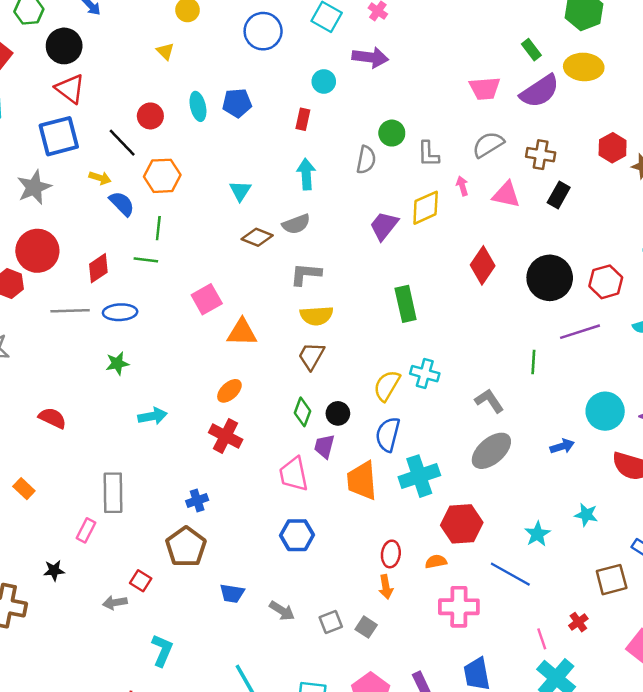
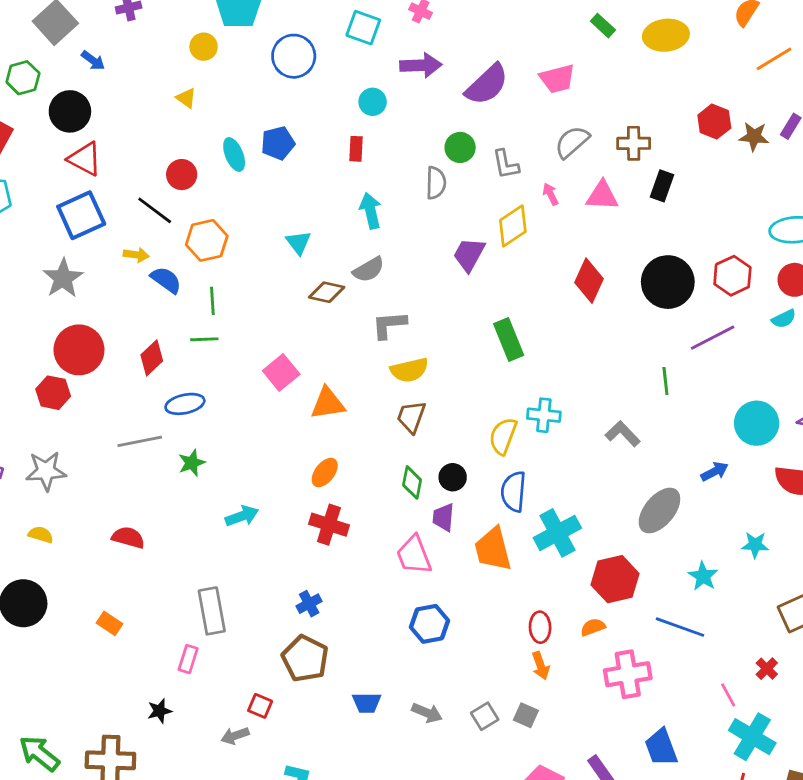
purple semicircle: (540, 91) -> (487, 85), moved
gray line: (70, 311) -> (140, 441), moved
gray ellipse: (491, 451) -> (659, 510), moved

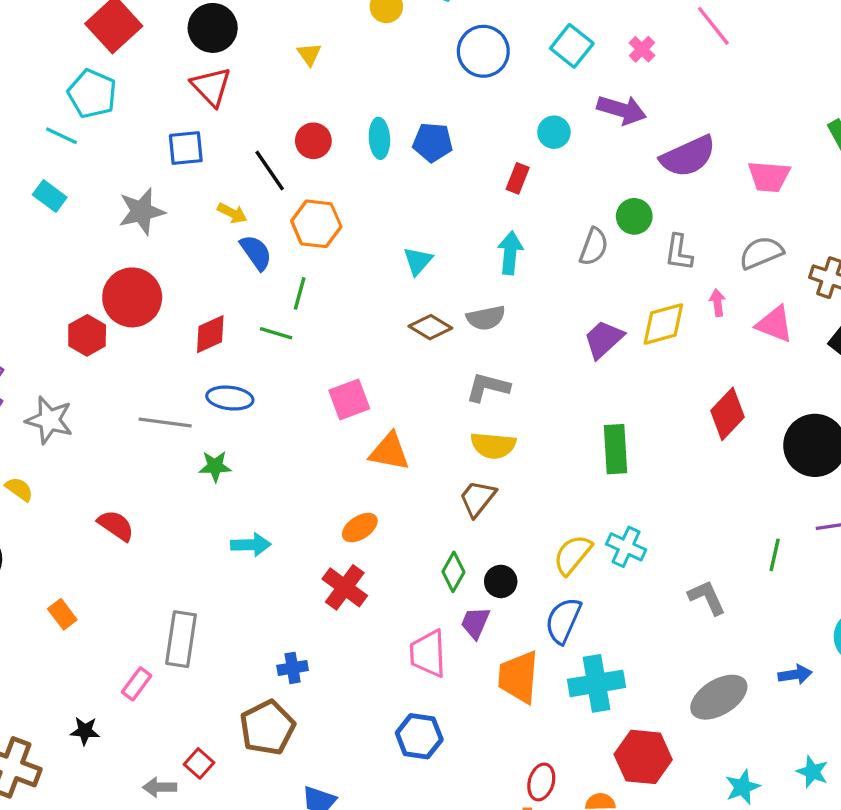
yellow triangle: (186, 98) -> (309, 54), moved
blue square: (81, 215) -> (186, 148), size x0.7

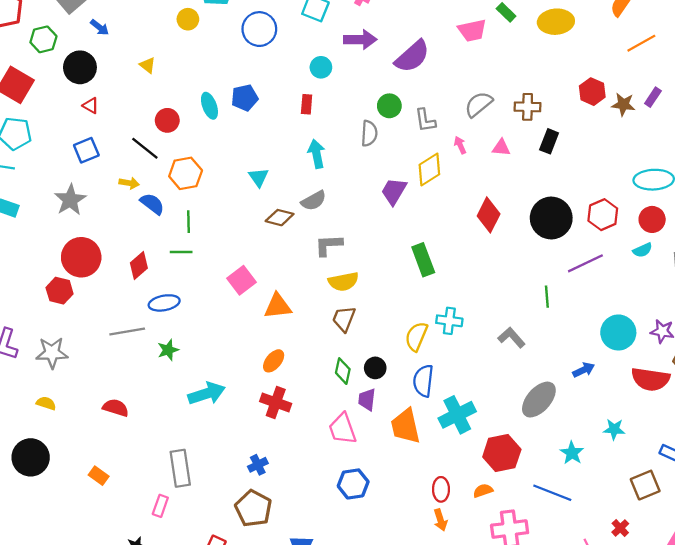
red triangle: (211, 87) -> (91, 106), size x0.6
pink trapezoid: (769, 177) -> (472, 30), moved
pink triangle: (775, 324) -> (501, 148), size x0.7
cyan arrow: (251, 545) -> (207, 393), size x1.4

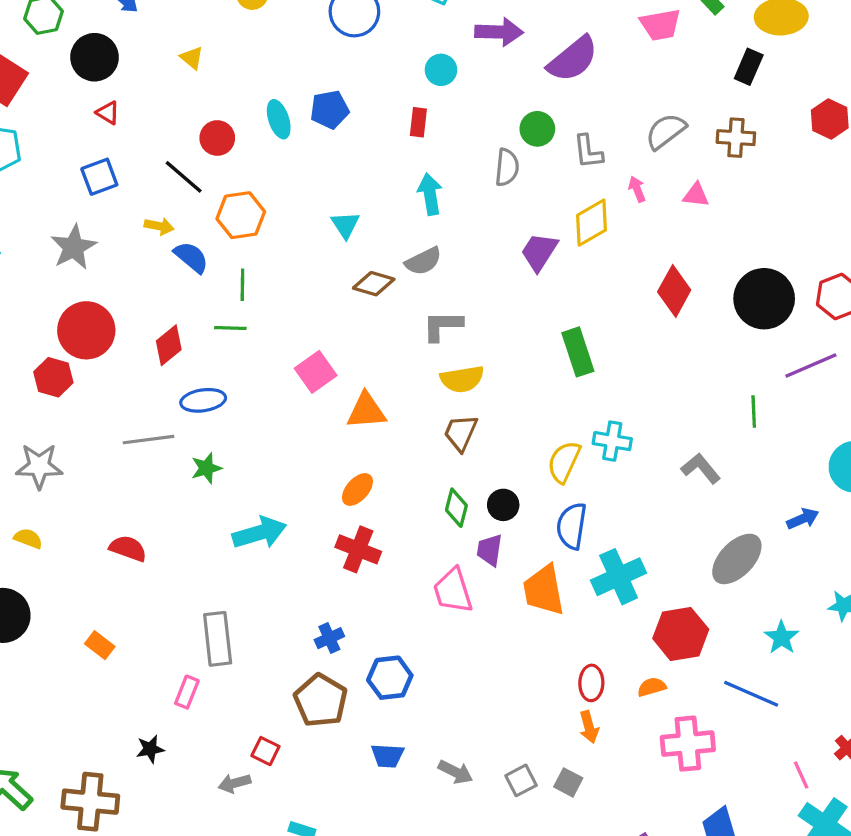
black rectangle: (549, 141) -> (749, 67), moved
blue hexagon: (353, 484) -> (390, 678), moved

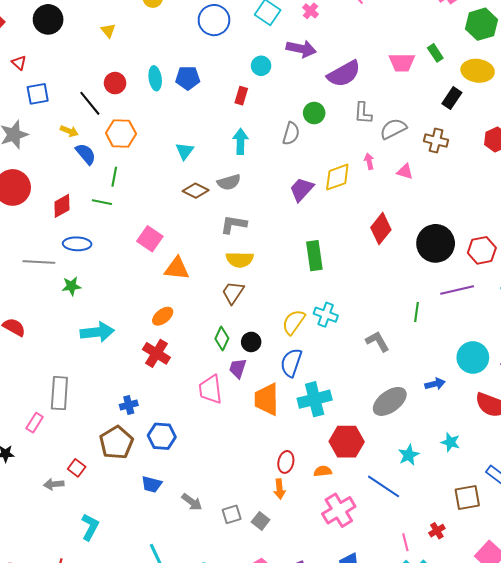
red triangle: (108, 113) -> (19, 63), moved
gray L-shape: (588, 152) -> (363, 113), moved
pink square: (316, 372) -> (150, 239), turned -30
pink cross: (688, 744) -> (339, 510), turned -36

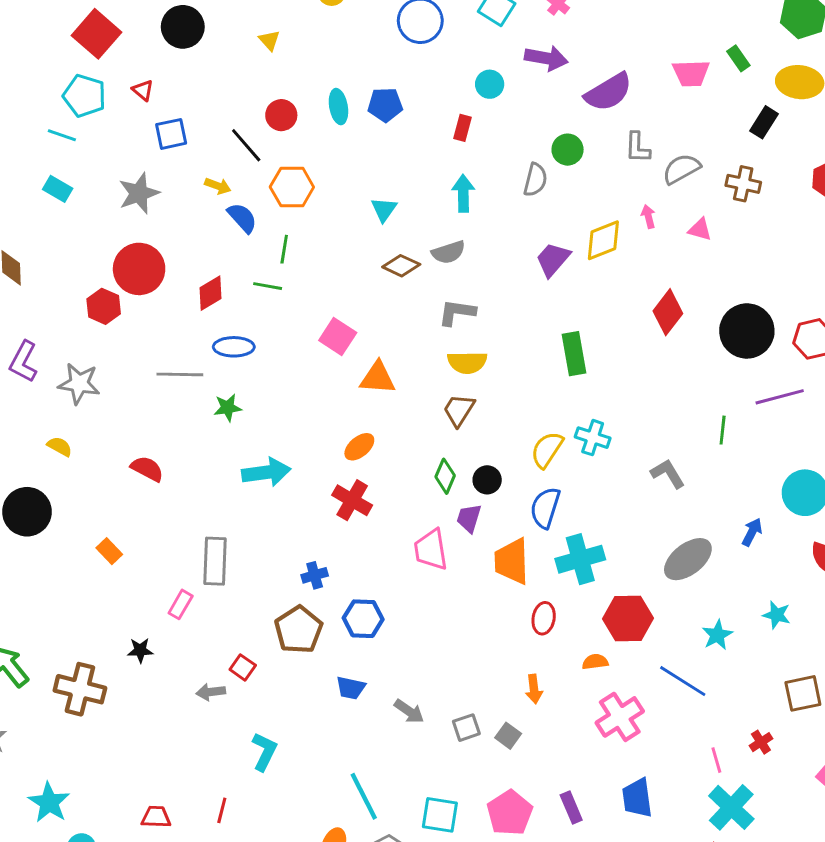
blue arrow: (435, 384) -> (752, 532), turned -48
red ellipse: (286, 462) -> (544, 618), moved

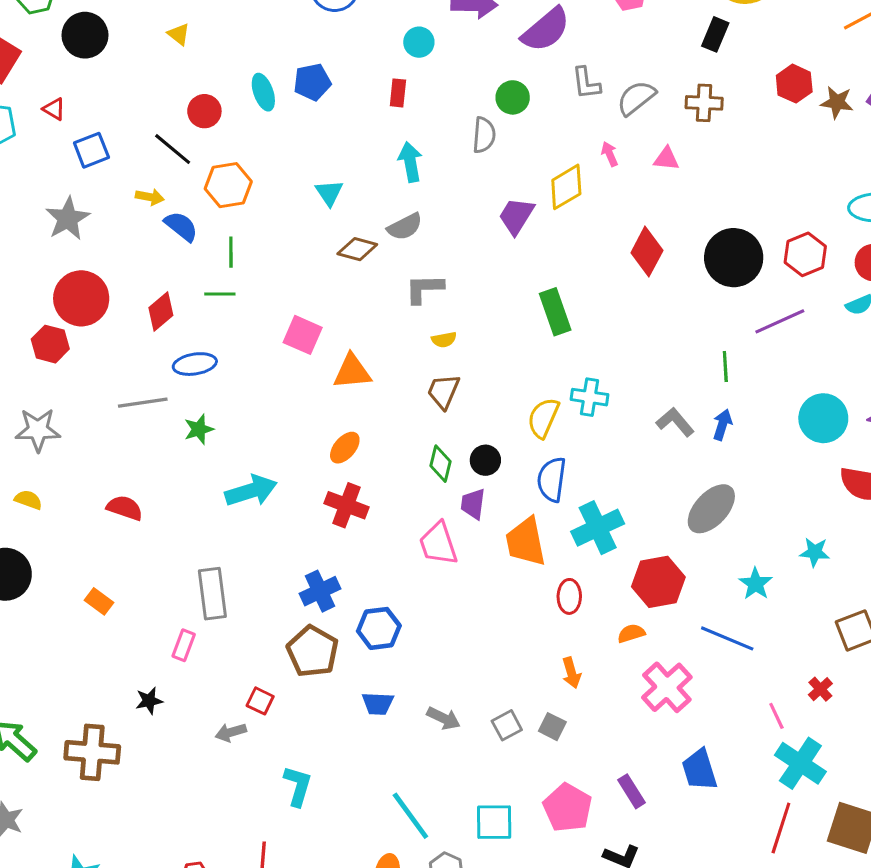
yellow semicircle: (467, 362) -> (444, 340), size x0.6
blue arrow: (752, 532) -> (722, 425), moved
blue cross: (315, 575) -> (320, 591), size x1.4

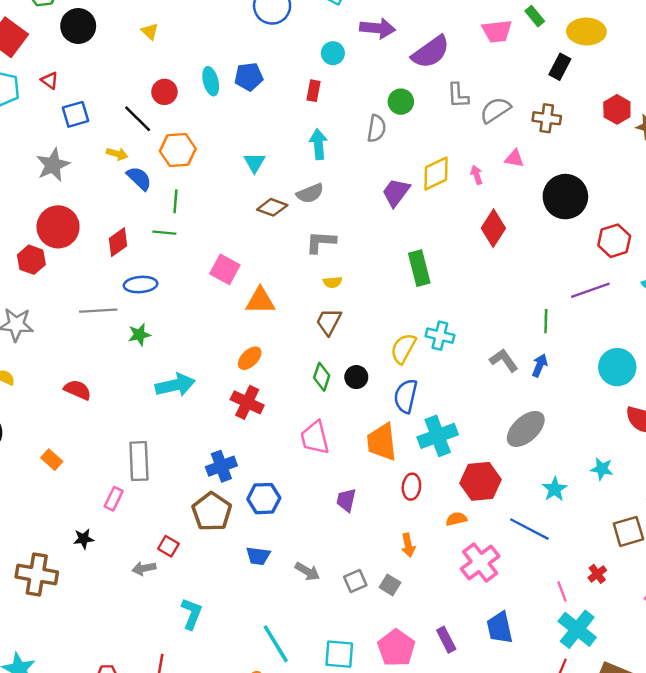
pink arrow: (610, 154) -> (477, 175), moved
black circle: (734, 258) -> (565, 197), moved
purple trapezoid: (473, 504) -> (346, 500), moved

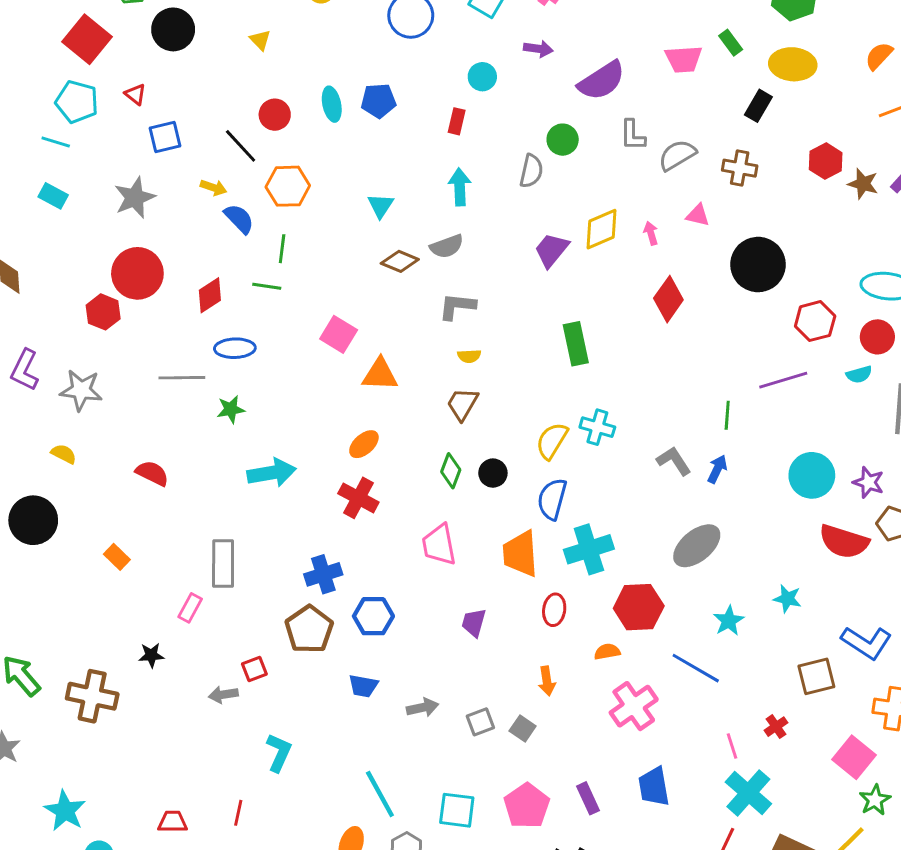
purple arrow: (378, 28) -> (538, 49), size x0.7
red square: (168, 546) -> (254, 669), turned 36
gray arrow: (307, 571) -> (423, 707), turned -45

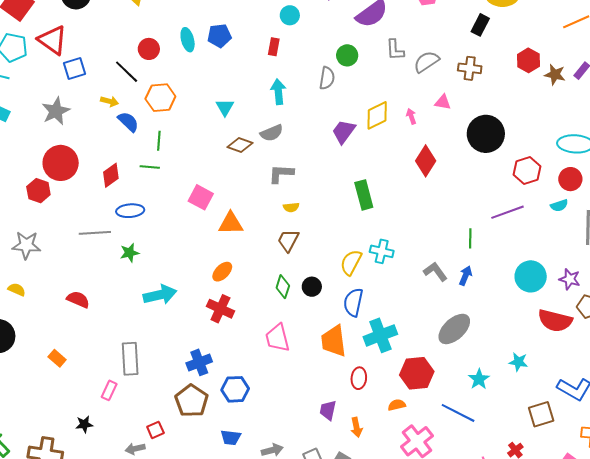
red triangle: (135, 94) -> (52, 40), size x2.0
purple trapezoid: (474, 623) -> (328, 410), moved

